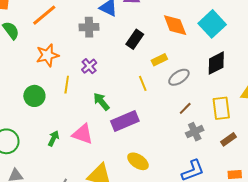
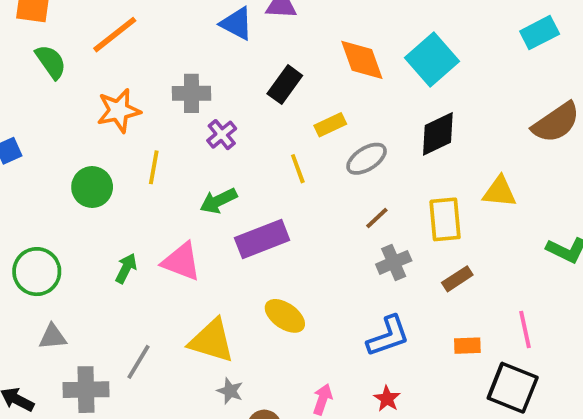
gray cross: (89, 27) -> (191, 93), moved
purple cross: (89, 66) -> (222, 135), moved
green arrow: (101, 101) -> (218, 201), turned -78

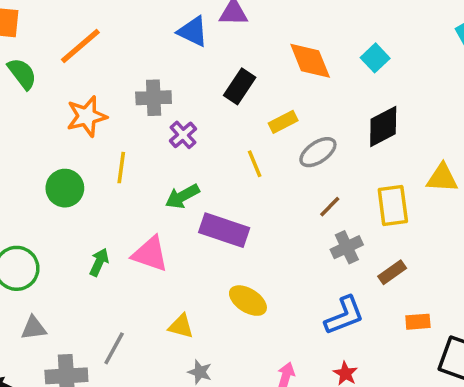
cyan square: (432, 60) -> (375, 58), size x0.6
purple rectangle: (262, 239) -> (224, 230), turned 42
brown rectangle: (457, 279) -> (392, 272), moved
yellow triangle: (212, 341) -> (181, 326), size x0.6

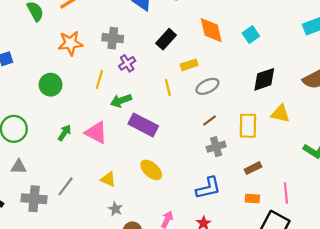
black diamond: (383, 126) -> (264, 79), moved
yellow line: (121, 168) -> (99, 80), moved
brown rectangle: (392, 272) -> (253, 168), moved

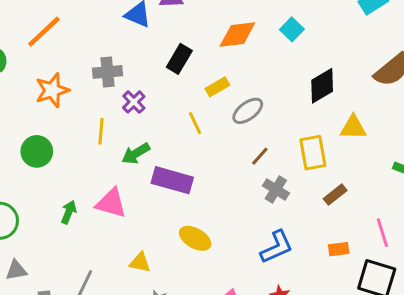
orange diamond: (211, 30) -> (237, 34), turned -72
gray cross: (216, 147) -> (276, 189), turned -30
brown rectangle: (253, 168) -> (335, 195), moved

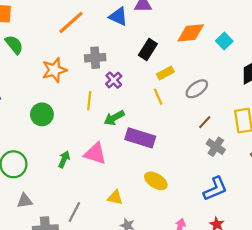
cyan square: (292, 29) -> (224, 41), moved
orange line: (44, 32) -> (71, 22), moved
yellow rectangle: (217, 87) -> (165, 73), moved

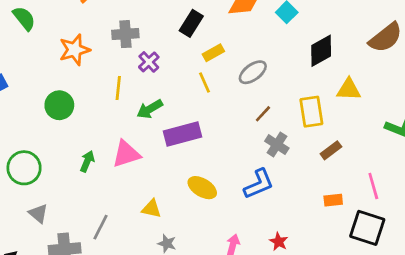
purple rectangle: (140, 138) -> (182, 134), turned -32
pink triangle: (95, 154) -> (126, 154), turned -35
blue L-shape: (215, 189) -> (259, 184), moved
gray triangle: (25, 201) -> (38, 213), turned 49

